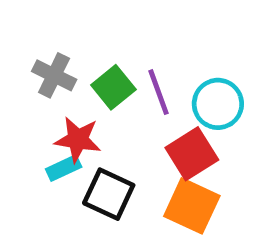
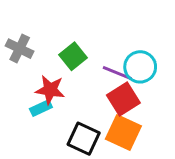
gray cross: (54, 75) -> (20, 49), moved
purple line: (159, 92) -> (117, 73), moved, turned -48
black square: (109, 194) -> (84, 139), moved

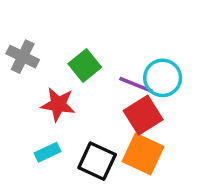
cyan rectangle: (41, 108) -> (47, 152), moved

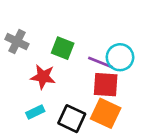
green square: (85, 65) -> (63, 48), turned -30
red square: (143, 115) -> (106, 85), turned 36

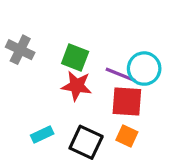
red star: (43, 77) -> (77, 86), moved
orange square: (106, 113) -> (127, 136), size x0.6

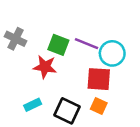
purple line: (121, 75) -> (87, 44), moved
red star: (77, 86) -> (45, 67), moved

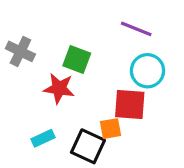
purple line: (87, 44) -> (136, 29), moved
orange square: (99, 106) -> (110, 129), moved, turned -35

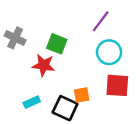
purple line: (136, 29) -> (101, 21), turned -75
red square: (130, 104) -> (117, 85), moved

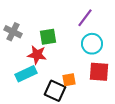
green square: (57, 44) -> (48, 37), turned -30
cyan rectangle: (32, 102) -> (26, 74), moved, size x1.5

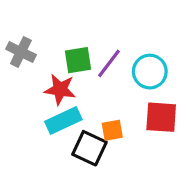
purple line: (85, 18) -> (109, 63), moved
cyan rectangle: (26, 74) -> (63, 120), moved

